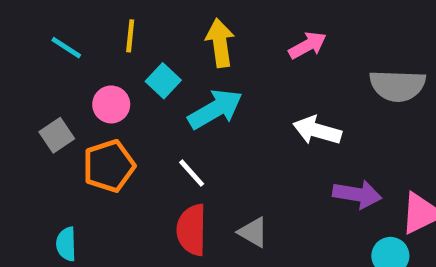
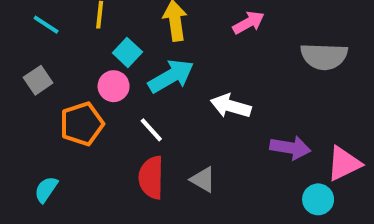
pink circle: (111, 104) -> (114, 86), moved
white arrow: (317, 130) -> (231, 106), moved
gray square: (57, 135) -> (38, 80), moved
cyan semicircle: (66, 244) -> (46, 189), turned 36

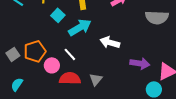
gray square: (38, 80) -> (13, 54), moved
pink circle: (114, 86) -> (52, 65), moved
red semicircle: (151, 178) -> (70, 78), turned 90
gray triangle: (203, 180) -> (96, 79), turned 40

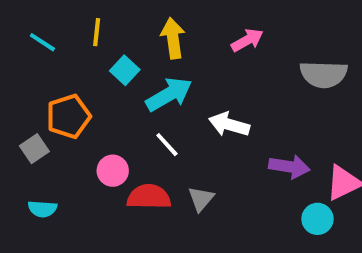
orange pentagon: (35, 51) -> (69, 116), moved
white line: (70, 54) -> (167, 145), moved
cyan semicircle: (17, 84) -> (42, 209), turned -120

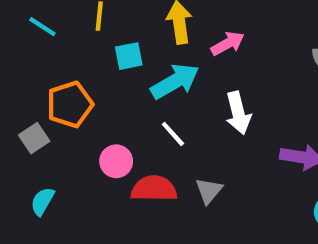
pink arrow: (247, 40) -> (228, 43), moved
cyan square: (125, 70) -> (129, 56), turned 36
white arrow: (229, 124) -> (238, 113), turned -120
cyan semicircle: (42, 209) -> (42, 201), turned 116

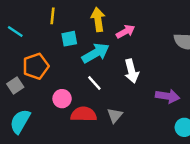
cyan line: (42, 27) -> (15, 31), moved
cyan semicircle: (42, 201) -> (20, 121), size x1.5

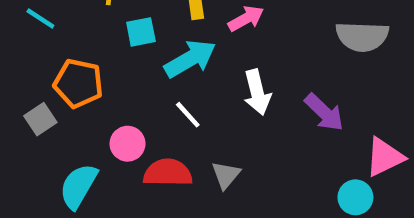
orange pentagon: (36, 66) -> (78, 83), turned 30
purple arrow: (167, 96) -> (324, 112), moved, turned 35
cyan semicircle: (20, 121) -> (78, 186), moved

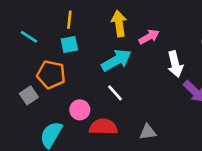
cyan square: (141, 32) -> (69, 45), moved
white arrow: (257, 92) -> (175, 64), moved
gray triangle: (226, 175) -> (148, 132), moved, turned 42

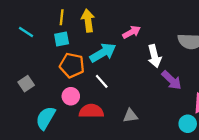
yellow arrow: (119, 24) -> (88, 21), moved
orange pentagon: (51, 75) -> (72, 65), moved

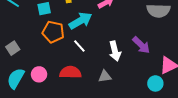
white arrow: (154, 56) -> (115, 51), moved
pink circle: (71, 96) -> (39, 74), moved
cyan semicircle: (46, 118) -> (16, 78), moved

